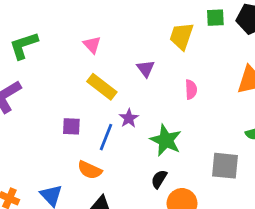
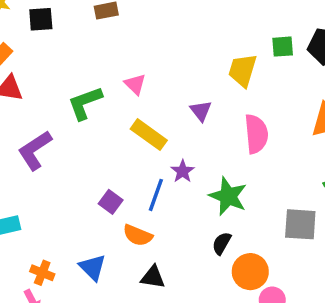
green L-shape: (24, 45) -> (85, 103), moved
pink semicircle: (191, 89) -> (256, 134), size x1.6
purple square: (71, 126) -> (111, 202), moved, turned 36

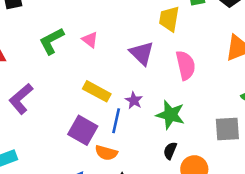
green L-shape: (85, 103) -> (52, 41), moved
purple triangle: (201, 111) -> (142, 53), size x1.5
yellow rectangle: (149, 135) -> (97, 91), moved
purple square: (111, 202) -> (83, 130), size x1.6

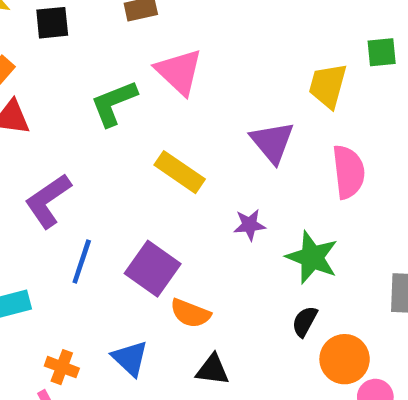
pink triangle: (90, 40) -> (179, 72), moved, size x1.6
yellow rectangle: (97, 91) -> (180, 172), moved
purple star: (134, 100) -> (250, 225), turned 30
blue line: (116, 121) -> (82, 262), moved

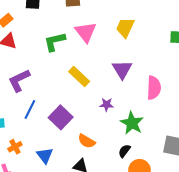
yellow trapezoid: (328, 86) -> (125, 28), moved
orange semicircle: (190, 313) -> (87, 141), moved
orange cross: (62, 367) -> (15, 147), moved, turned 32

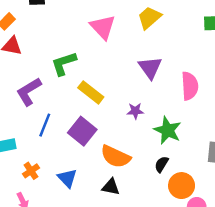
yellow trapezoid: (125, 28) -> (149, 18), turned 30
green L-shape: (55, 42) -> (64, 64), moved
yellow rectangle: (79, 77) -> (91, 92), moved
orange semicircle: (87, 141) -> (115, 157), size x1.4

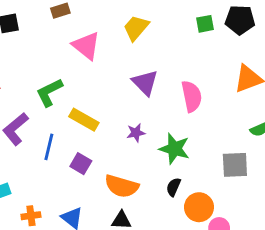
blue line: (45, 125) -> (49, 147), moved
purple square: (82, 131) -> (81, 164), size x0.7
orange cross: (31, 171) -> (31, 216), turned 35

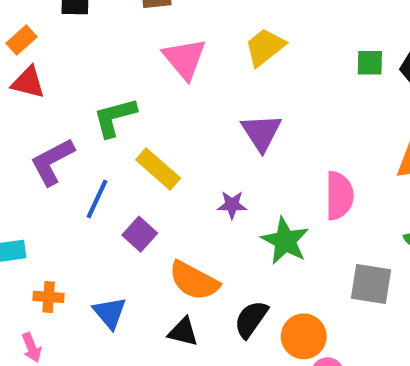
pink semicircle: (192, 96) -> (339, 196), moved
black semicircle: (173, 187) -> (251, 319), moved, size x1.4

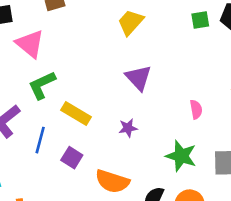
pink triangle: (185, 59) -> (30, 44), moved
pink semicircle: (339, 196) -> (196, 109), size x0.6
green star: (285, 241) -> (181, 156), moved

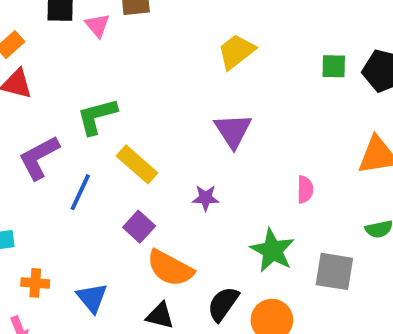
pink triangle: (30, 44) -> (97, 25), moved, size x0.6
purple square: (72, 158) -> (139, 227), moved

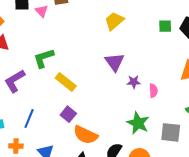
blue line: (80, 192) -> (29, 119), moved
purple star: (206, 198) -> (134, 82), moved

